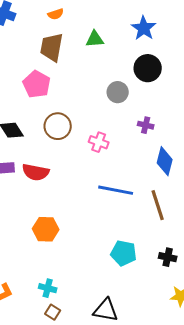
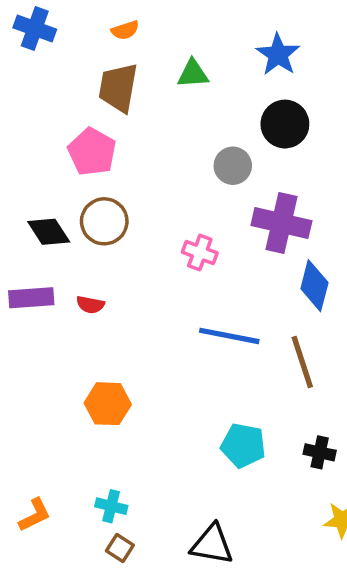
purple cross: (146, 125) -> (281, 223), size x2.0
brown circle: (58, 126) -> (104, 221), moved
red semicircle: (36, 172) -> (90, 305), size x0.6

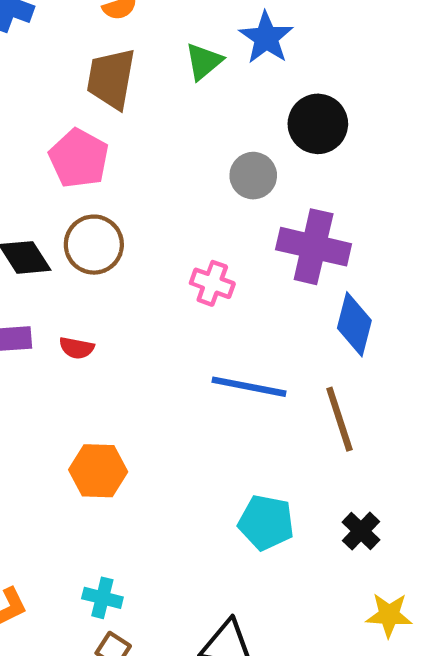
blue star: (278, 55) -> (266, 38), moved
green triangle: (193, 74) -> (204, 61), turned -36
black cross: (320, 452) -> (361, 531), turned 32

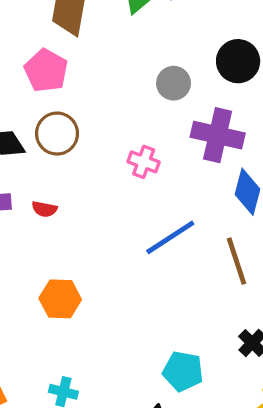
black circle: (318, 124) -> (238, 61), moved
blue line: (249, 387) -> (170, 237), turned -44
cyan pentagon: (266, 522) -> (183, 371), moved

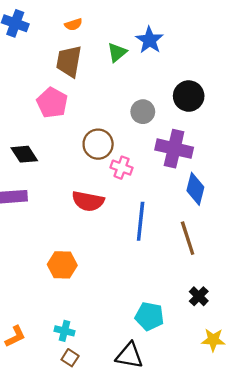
brown circle: (57, 134) -> (98, 144), moved
red semicircle: (44, 209) -> (88, 201), moved, size x1.8
blue line: (170, 237) -> (141, 221), turned -51

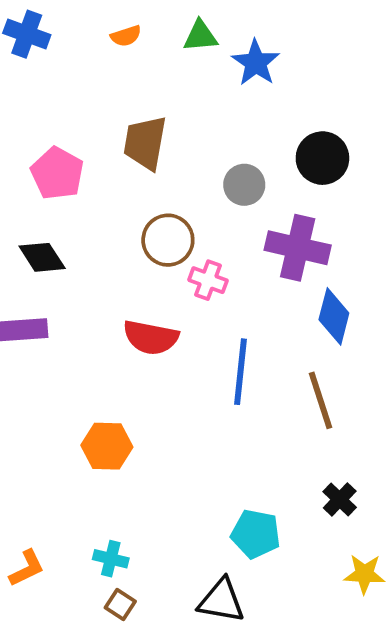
green triangle: (117, 52) -> (200, 36), moved, turned 35
brown trapezoid: (69, 61) -> (145, 143), moved
pink pentagon: (52, 103) -> (57, 173), moved

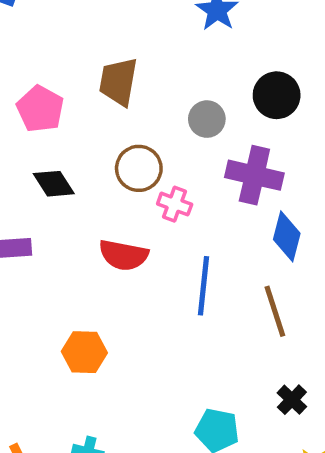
black diamond: (42, 257) -> (54, 184), moved

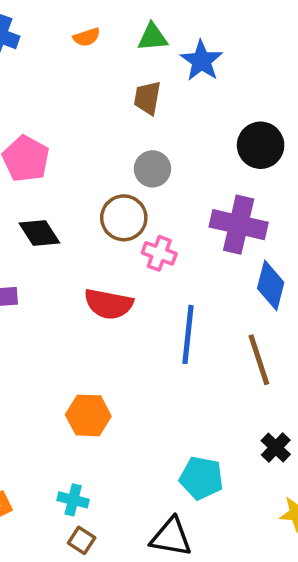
brown trapezoid: (118, 82) -> (147, 98), moved, size x0.7
gray circle: (207, 119) -> (152, 169), moved
orange hexagon: (84, 352) -> (88, 415), moved

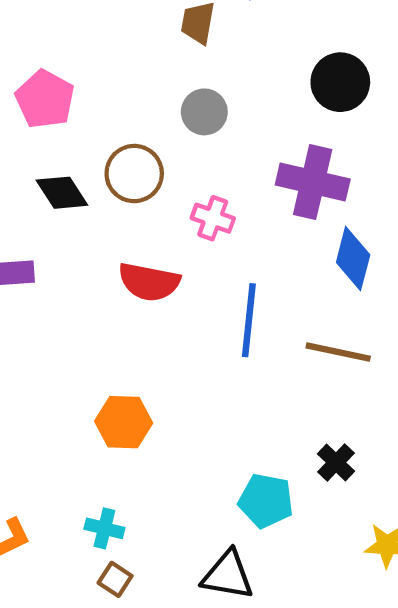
brown circle: (124, 218) -> (134, 174), moved
brown line: (259, 360) -> (338, 352), turned -60
black cross: (276, 448) -> (336, 463), moved

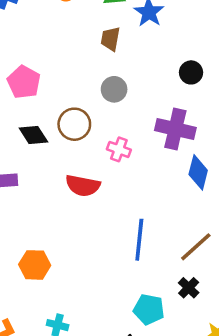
black circle: (340, 82) -> (191, 72), size x0.7
blue line: (249, 320) -> (139, 240), moved
brown line: (338, 352) -> (196, 247), moved, turned -54
orange hexagon: (124, 422) -> (35, 265), moved

